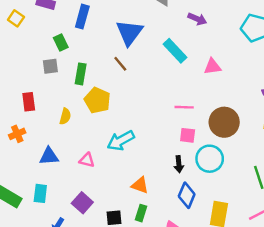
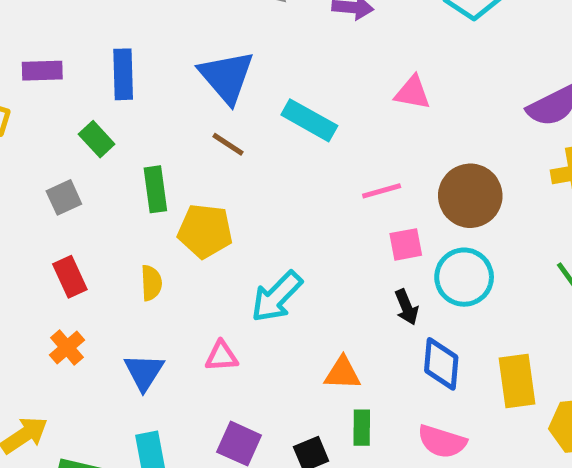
cyan rectangle: (175, 51) -> (309, 120), moved
gray square: (50, 66) -> (64, 197), moved
pink triangle: (212, 67) -> (412, 93), turned 36
blue triangle: (49, 156) -> (144, 372), turned -36

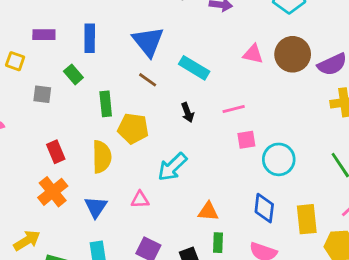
brown circle: (470, 196) -> (293, 54), moved
gray square: (64, 197) -> (42, 94), moved, turned 30
yellow semicircle: (151, 283) -> (102, 157), size x1.6
black arrow: (406, 307) -> (188, 113), moved
orange cross: (67, 348) -> (53, 192), size x1.5

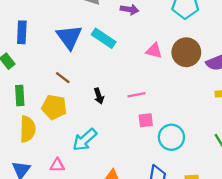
cyan rectangle: (194, 68) -> (104, 38), moved
brown line: (148, 80) -> (63, 78), moved
green rectangle: (106, 104) -> (20, 95), moved

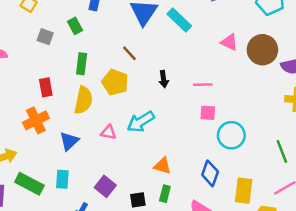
pink triangle: (57, 165) -> (108, 132), moved

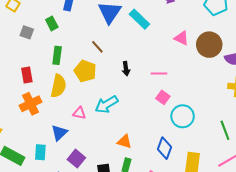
pink square: (208, 113) -> (163, 97), turned 32
orange cross: (36, 120) -> (30, 104), moved
blue triangle: (69, 141) -> (59, 133), moved

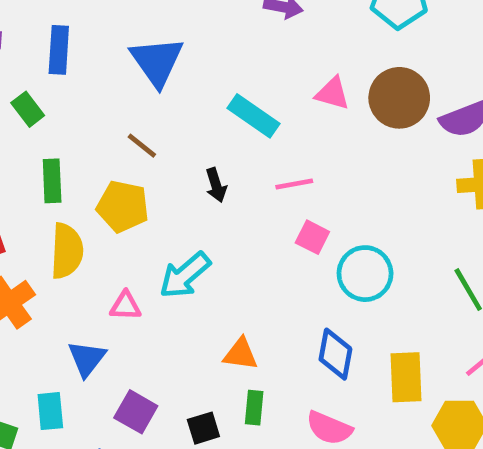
cyan rectangle: (139, 19) -> (254, 116), moved

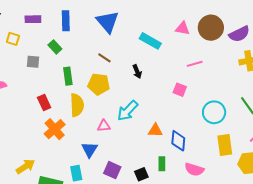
pink line: (294, 184) -> (195, 64), moved
cyan circle: (365, 274) -> (214, 112), moved
orange triangle: (241, 354) -> (155, 130), moved
blue diamond: (335, 354) -> (178, 141), moved

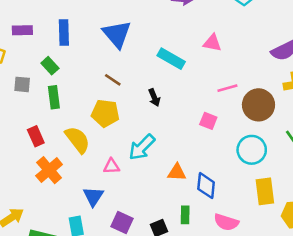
brown circle: (211, 28) -> (258, 105), moved
green rectangle: (68, 76) -> (54, 97), moved
yellow semicircle: (77, 105) -> (78, 140), turned -35

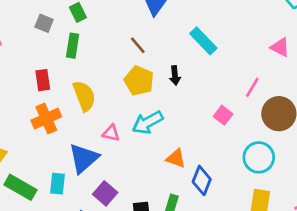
pink triangle: (212, 43) -> (280, 47), moved
pink line: (227, 88) -> (252, 87), turned -60
yellow pentagon: (105, 113) -> (139, 81), moved
blue triangle: (93, 196) -> (84, 158), size x1.4

